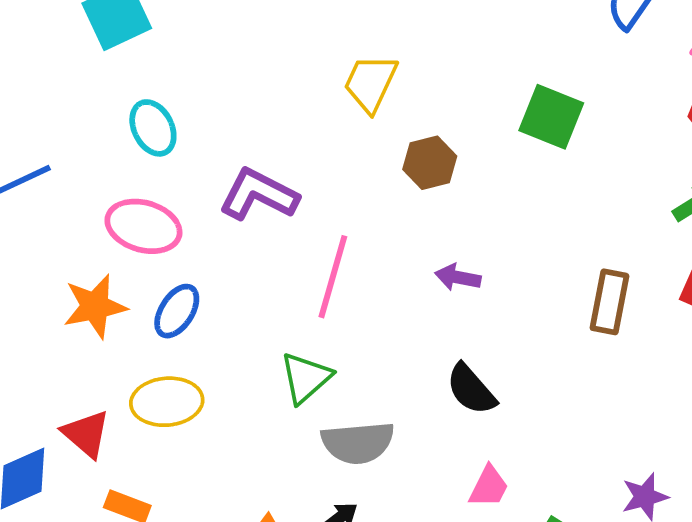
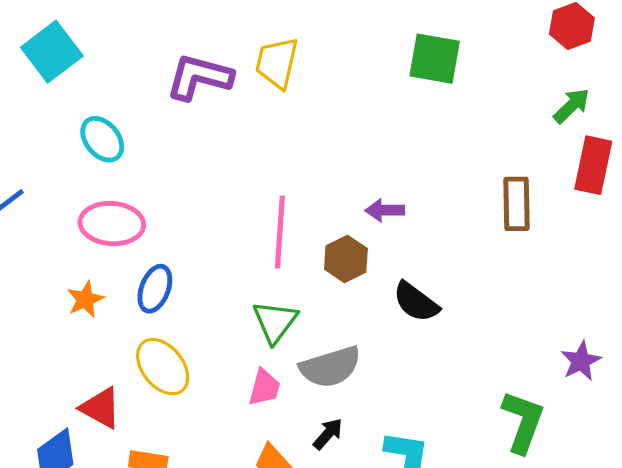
brown hexagon: (430, 163) -> (346, 259), moved
purple L-shape: (259, 195) -> (199, 77), moved
orange star: (95, 306) -> (85, 299), size x0.7
yellow ellipse: (167, 402) -> (163, 367), turned 68
pink trapezoid: (489, 487) -> (264, 387), moved

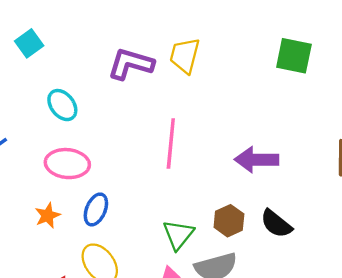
cyan square: (52, 52) -> (29, 43), size x0.7
purple arrow: (385, 210) -> (257, 160), size x1.6
pink line: (280, 232) -> (171, 144), moved
brown hexagon: (346, 259) -> (229, 221), moved

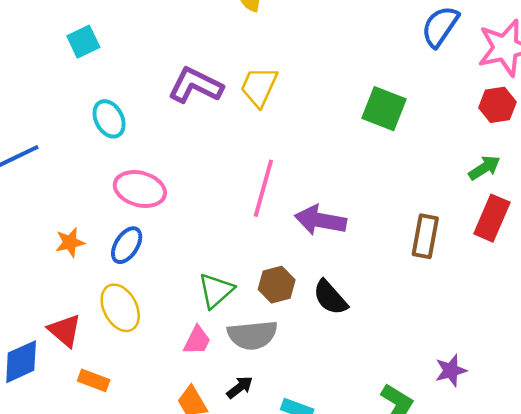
pink line: (171, 144) -> (263, 188), moved
pink ellipse: (67, 164) -> (140, 189), moved

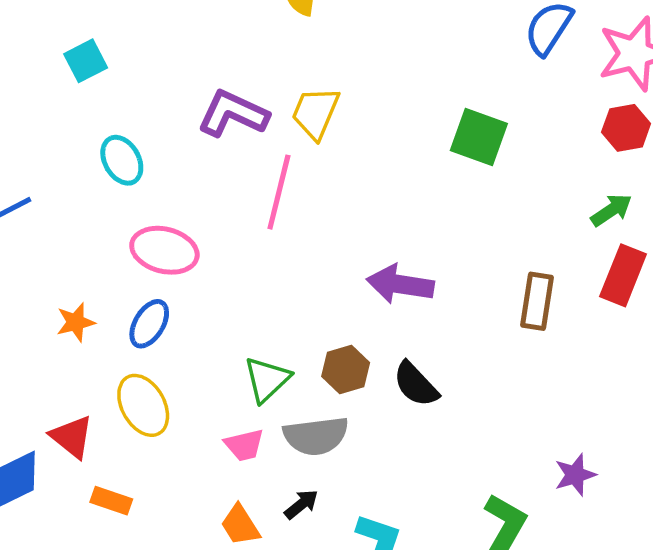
pink line: (263, 188) -> (279, 192), moved
pink trapezoid: (197, 340) -> (244, 445), turned 52

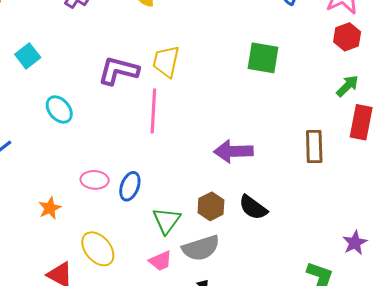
pink ellipse: (164, 250) -> (95, 180), moved, size x0.7
blue ellipse: (149, 324) -> (130, 186), moved

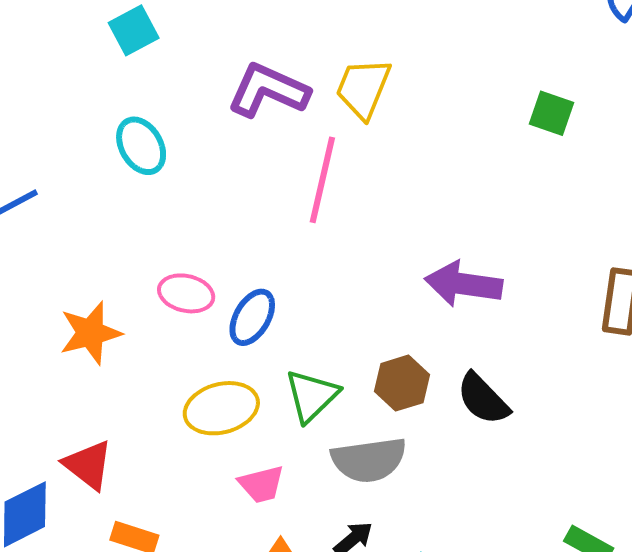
cyan square: (28, 56) -> (134, 30), moved
green square: (263, 58) -> (552, 113), size x0.7
orange star: (50, 208) -> (90, 333), size x1.4
yellow ellipse: (98, 249) -> (221, 408), moved, turned -75
pink trapezoid: (160, 261) -> (261, 484), moved

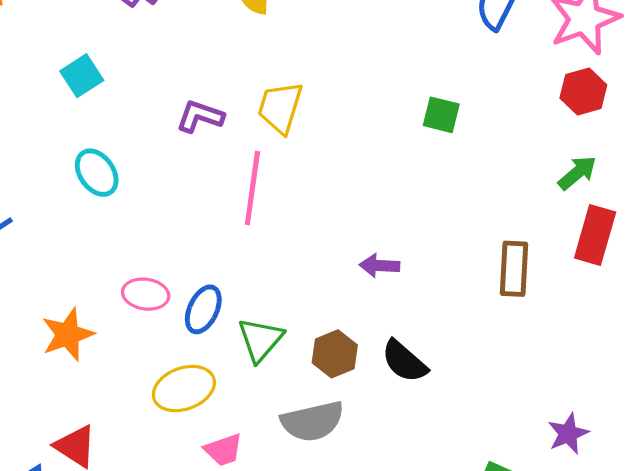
purple L-shape: (268, 90) -> (200, 116), size x0.7
purple arrow: (463, 284) -> (379, 266), size x0.6
green triangle: (312, 396) -> (260, 340), moved

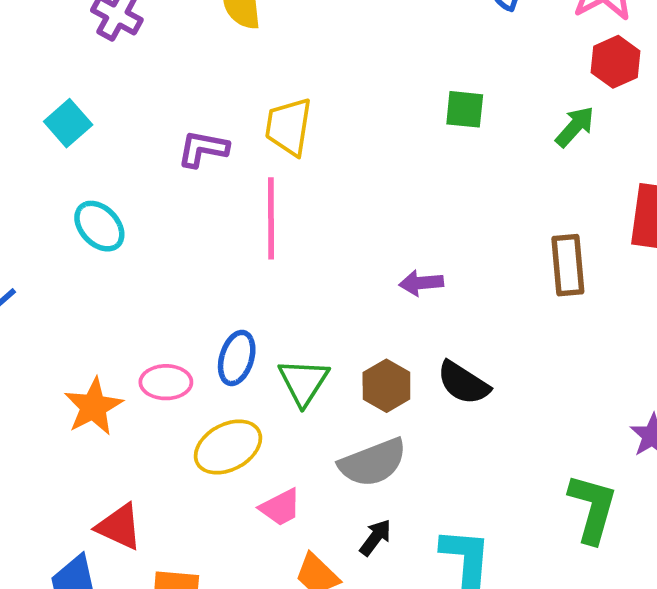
green arrow: (577, 173) -> (575, 127), moved
pink ellipse: (146, 294) -> (166, 382), moved

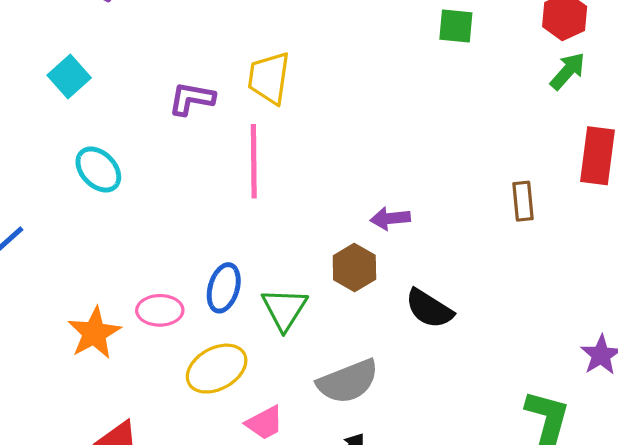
green square: (465, 109) -> (456, 26), moved
green arrow: (575, 127) -> (568, 71), moved
brown rectangle: (568, 265) -> (523, 201), size x0.7
brown hexagon: (386, 386) -> (354, 268), moved

